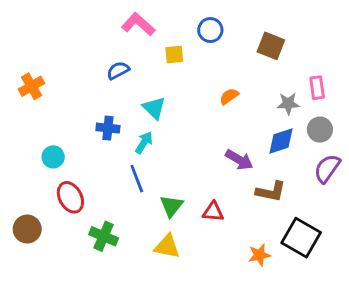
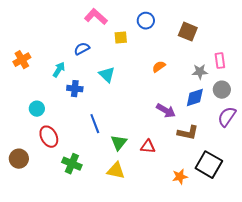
cyan arrow: (144, 143) -> (59, 70), moved

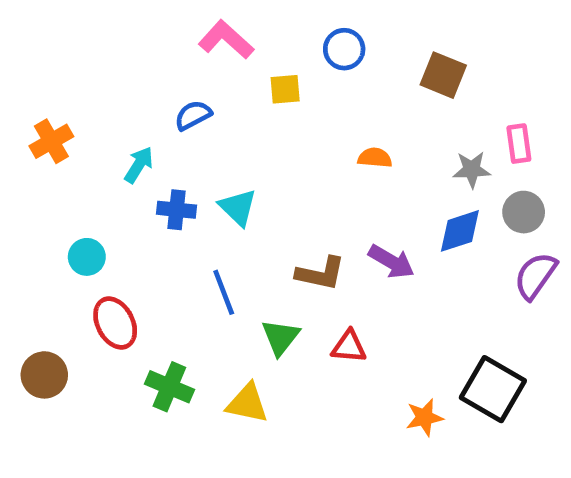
orange semicircle: (159, 67) -> (375, 158), turned 40
cyan triangle: (107, 75) -> (238, 207), moved
brown L-shape: (188, 133) -> (321, 273), moved
yellow triangle: (116, 171) -> (247, 403), moved

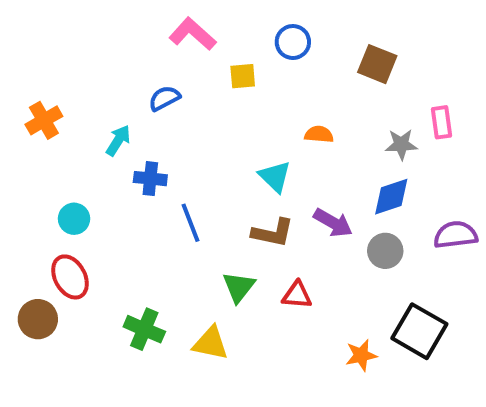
cyan triangle: (238, 207) -> (275, 177), moved
gray circle: (524, 212) -> (385, 251), moved
purple semicircle: (535, 276) -> (456, 235), turned 48
blue line: (224, 292) -> (190, 223), moved
red ellipse: (115, 323) -> (70, 277), moved

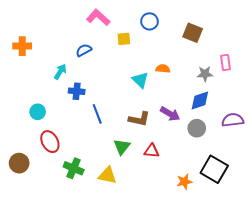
orange cross: (44, 120) -> (22, 46), moved, turned 30
cyan triangle: (275, 177) -> (140, 80), moved
red ellipse: (70, 277) -> (50, 142), moved

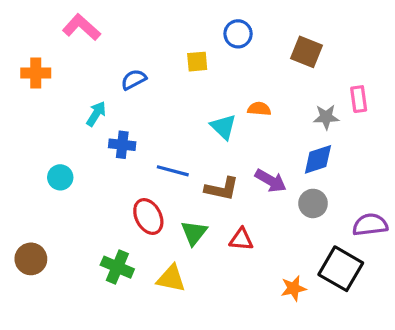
pink L-shape: (98, 17) -> (81, 27), moved
blue line: (97, 114) -> (173, 171), moved, turned -54
purple semicircle: (233, 120) -> (370, 225), moved
red ellipse: (50, 142) -> (148, 217), moved

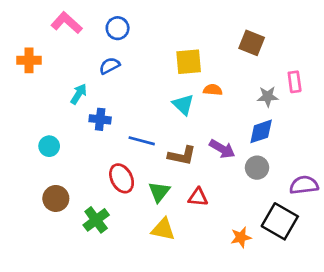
blue circle: (238, 34) -> (118, 28), moved
yellow square: (197, 62) -> (189, 62), moved, size x1.5
brown circle: (31, 259) -> (56, 198), moved
green cross: (117, 267) -> (96, 220), turned 30
yellow triangle: (171, 278) -> (163, 229), moved

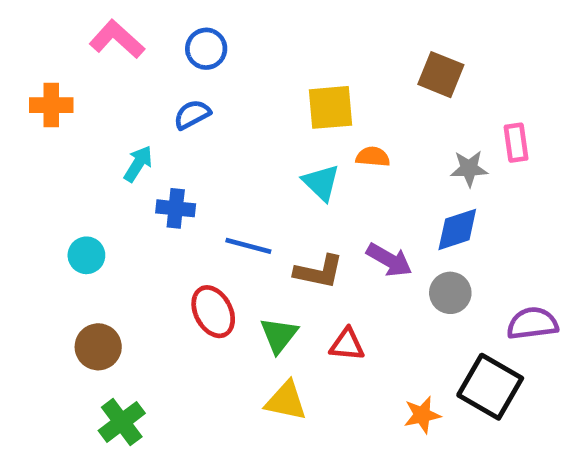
green cross: (96, 220) -> (122, 422), moved

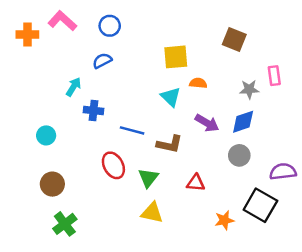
orange cross: (51, 105) -> (27, 34), moved
purple arrow: (389, 260) -> (207, 123), moved
red triangle: (347, 344) -> (196, 183), moved

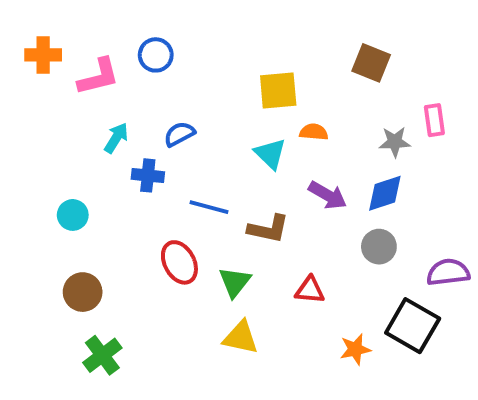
pink L-shape: (62, 21) -> (98, 77), moved, turned 124
blue circle: (110, 26) -> (156, 55), moved
blue semicircle: (102, 61) -> (179, 134), moved

